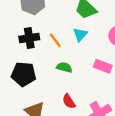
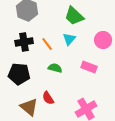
red semicircle: (69, 101) -> (48, 98), moved

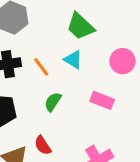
cyan triangle: (69, 39) -> (73, 60), turned -40
green semicircle: (55, 68) -> (53, 102), turned -72

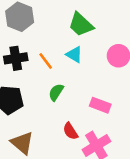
pink rectangle: (102, 100) -> (100, 105), moved
red semicircle: (43, 145) -> (70, 131), moved

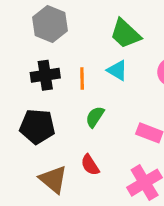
orange line: (46, 61) -> (82, 78), turned 36
red semicircle: (70, 131) -> (90, 165), moved

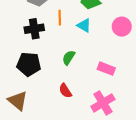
orange line: (82, 78) -> (60, 18), moved
brown triangle: (53, 179) -> (18, 101), moved

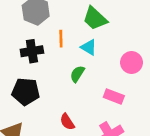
pink circle: (122, 27) -> (132, 63), moved
green semicircle: (69, 58) -> (77, 74), moved

